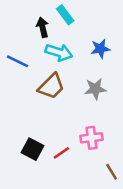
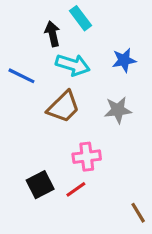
pink cross: (92, 138) -> (87, 157), moved
black square: (33, 149) -> (40, 185), turned 35

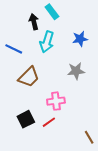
cyan arrow: (73, 65) -> (47, 42), turned 90
brown trapezoid: (63, 107) -> (29, 77), moved

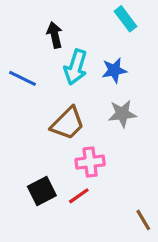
cyan rectangle: (52, 12) -> (125, 19), moved
blue star: (80, 39) -> (114, 70), moved
brown trapezoid: (29, 77) -> (68, 123), moved

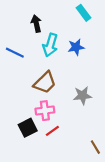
gray star: (122, 114) -> (82, 95), moved
pink cross: (90, 162) -> (45, 111), moved

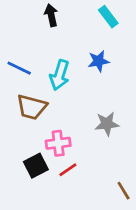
black arrow: (36, 24) -> (51, 15), moved
cyan arrow: (50, 45) -> (60, 75), moved
brown trapezoid: (45, 83) -> (32, 107), moved, turned 60

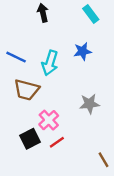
pink cross: (58, 143) -> (49, 120), turned -36

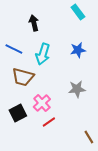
black arrow: (43, 13) -> (34, 23), moved
blue star: (83, 51) -> (78, 50), moved
black square: (30, 139) -> (18, 113), moved

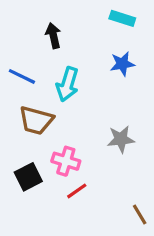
cyan rectangle: (78, 12) -> (122, 18), turned -35
blue star: (78, 50) -> (122, 64), moved
pink cross: (42, 103) -> (66, 161), turned -30

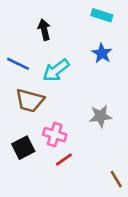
blue star: (122, 64) -> (102, 53), turned -30
cyan arrow: (67, 84) -> (56, 70), turned 36

